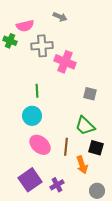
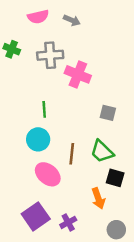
pink semicircle: (25, 26) -> (38, 17), moved
brown line: (66, 147) -> (72, 154), moved

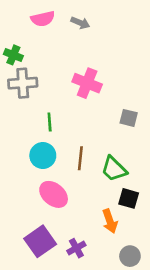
gray cross: (50, 55) -> (23, 83), moved
gray square: (108, 113) -> (129, 118), moved
brown line: (72, 154) -> (80, 158), moved

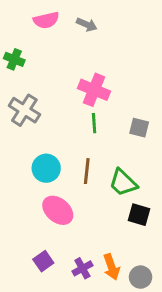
gray cross: (23, 83) -> (24, 110), moved, turned 36
green line: (50, 122) -> (94, 123), moved
orange arrow: (110, 221) -> (111, 267), moved
purple square: (40, 241) -> (43, 261), size x0.6

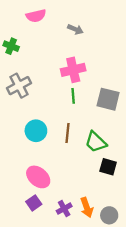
gray arrow: (87, 25) -> (75, 29), moved
pink cross: (94, 90) -> (73, 70), turned -35
gray cross: (24, 110) -> (19, 86), turned 30
gray square: (139, 128) -> (108, 99), size x1.5
pink ellipse: (58, 210) -> (38, 177), moved

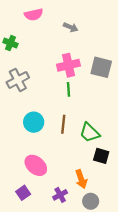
gray square: (108, 99) -> (101, 67), moved
purple square: (34, 203) -> (23, 193), moved
orange arrow: (87, 207) -> (81, 179), moved
gray circle: (109, 215) -> (91, 201), moved

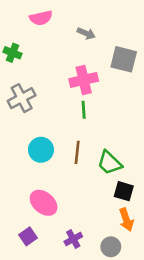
gray square: (101, 67) -> (124, 59), moved
orange arrow: (81, 179) -> (126, 220), moved

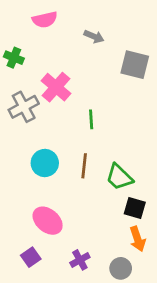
pink cross: (84, 80) -> (56, 87), moved, turned -36

